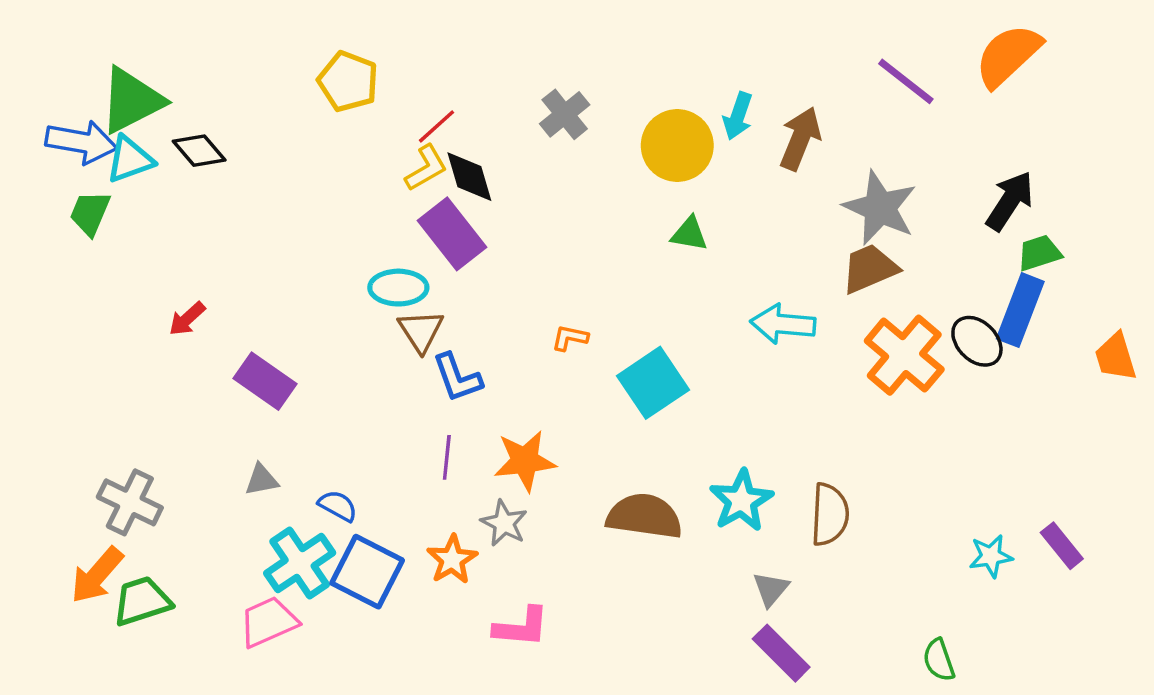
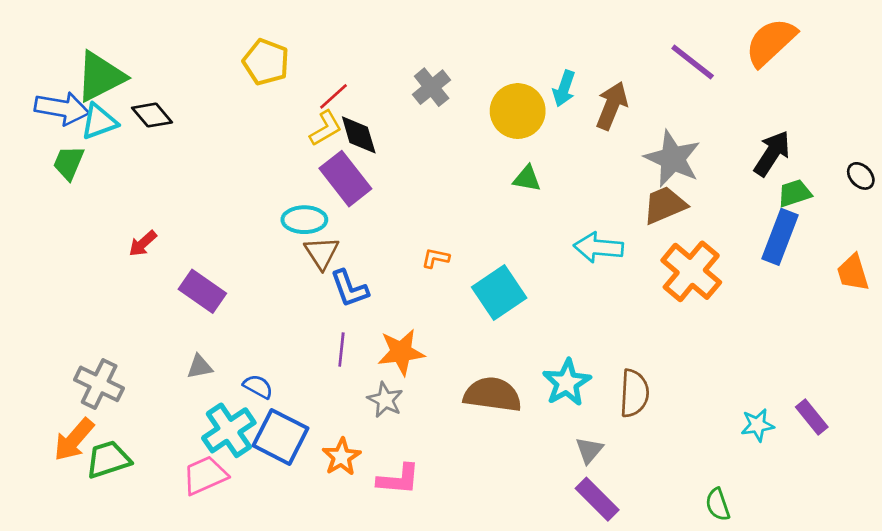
black ellipse: (977, 341) -> (861, 176), moved, size x0.7
orange star: (452, 560) -> (341, 457), moved

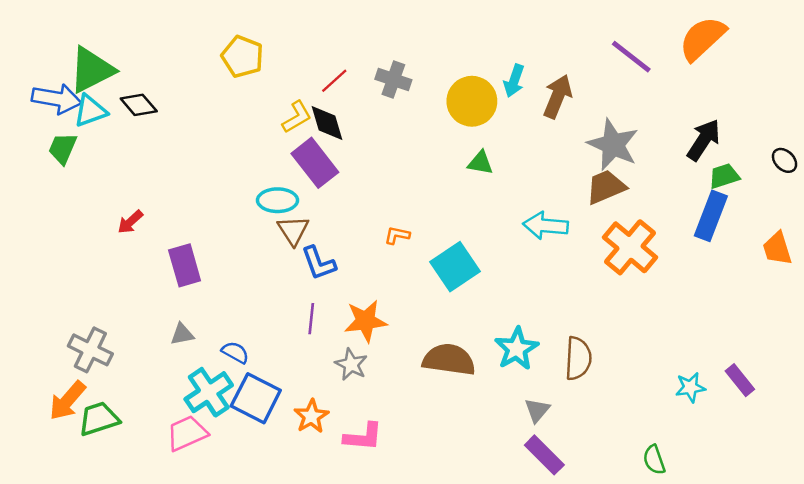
gray cross: (432, 87) -> (393, 80), turned -32
red line: (334, 96) -> (334, 81), moved
purple rectangle: (202, 291) -> (185, 265), turned 39

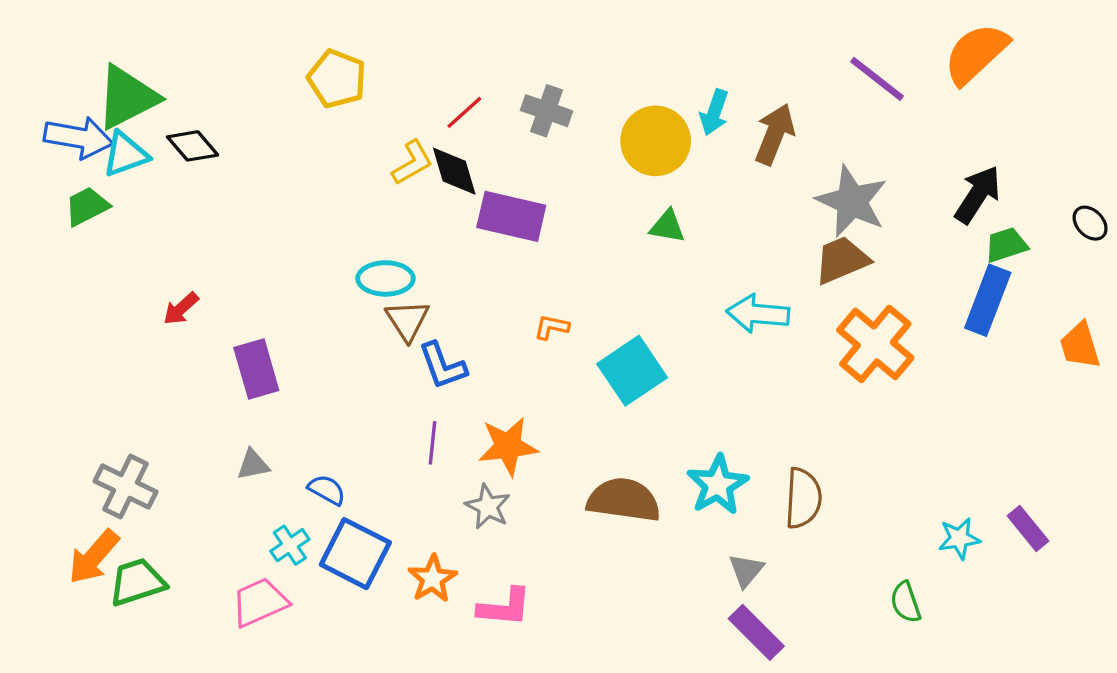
green trapezoid: (63, 148) -> (87, 206), turned 40
purple rectangle: (315, 163) -> (511, 216), moved, turned -39
cyan cross: (209, 392) -> (290, 545), size x0.6
green semicircle: (654, 460) -> (906, 602), moved

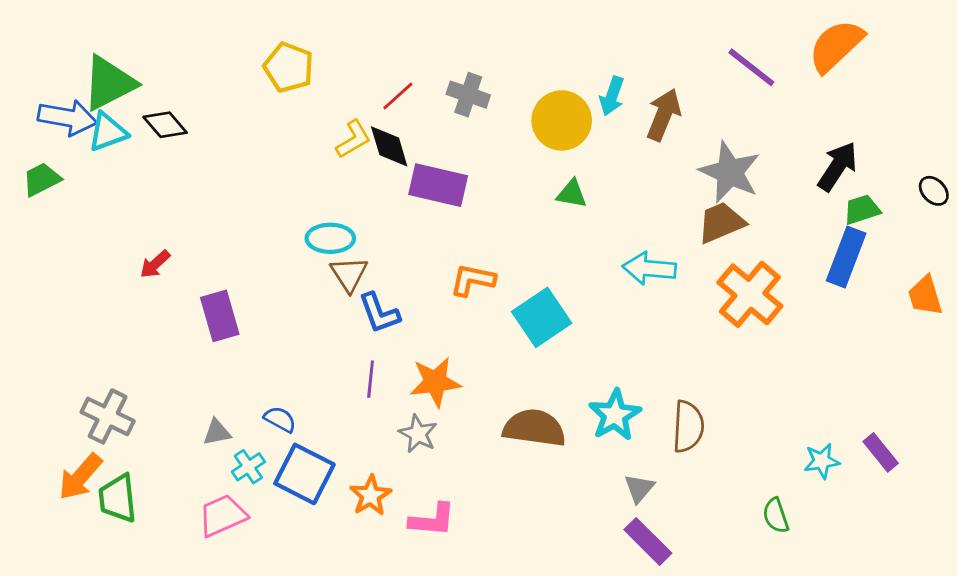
green trapezoid: (87, 206) -> (42, 179), moved
orange L-shape: (552, 327) -> (473, 280), size x1.5
gray triangle: (253, 465) -> (217, 432), moved
green trapezoid: (137, 582) -> (118, 498), turned -78

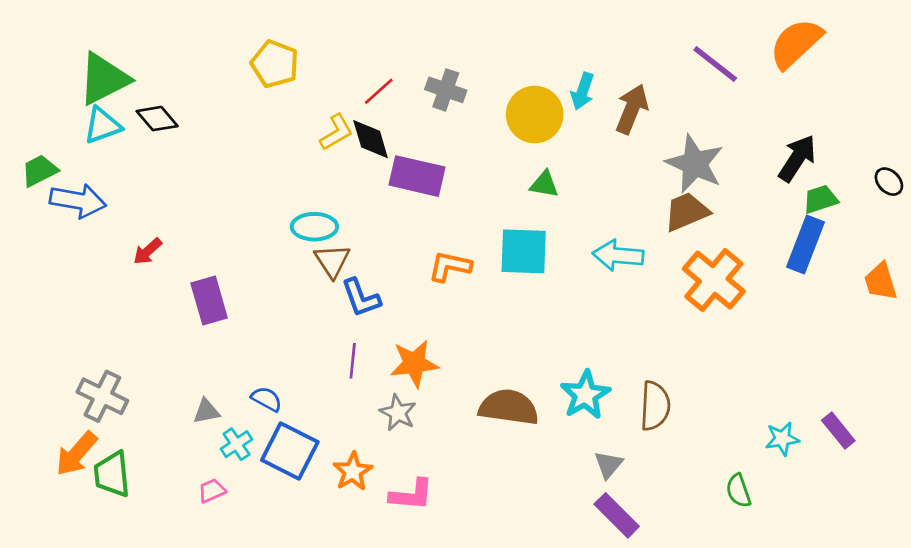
blue arrow: (67, 118) -> (78, 201), moved
cyan square: (542, 317) -> (524, 251), moved, turned 36
pink trapezoid: (223, 516) -> (212, 491), size x0.6

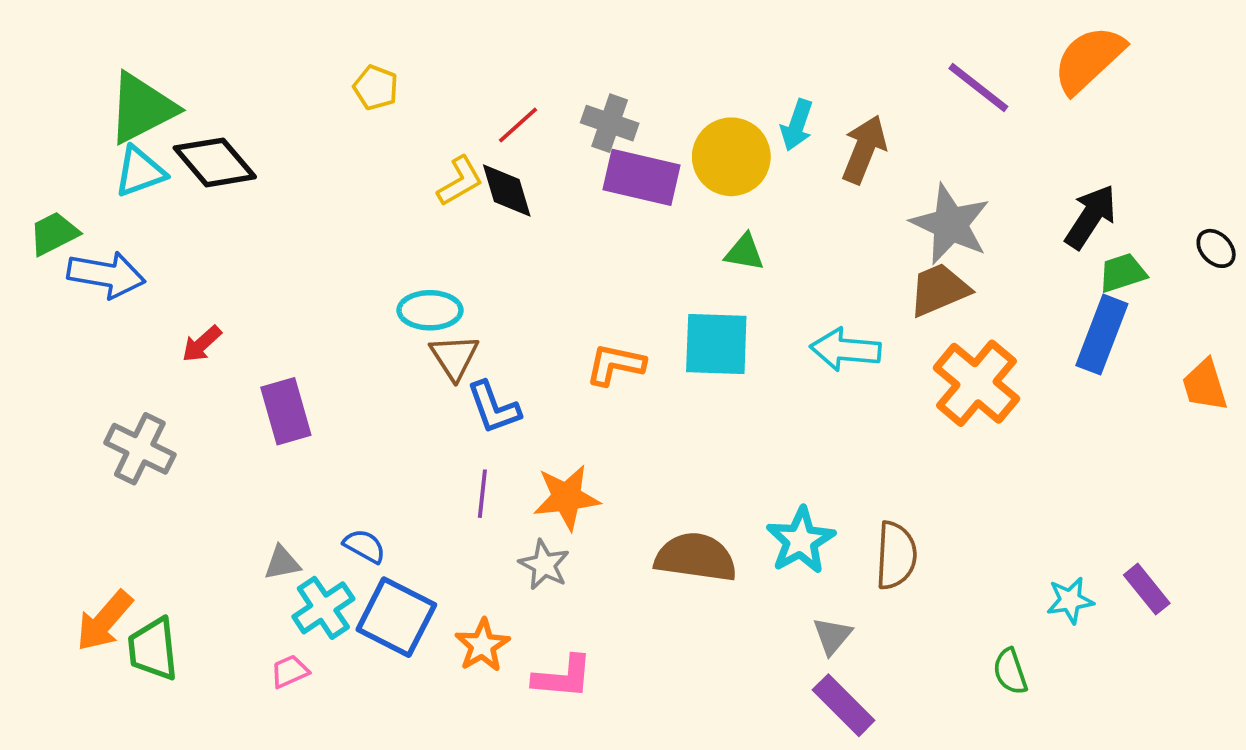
yellow pentagon: (275, 64) -> (376, 88), size x0.7
black diamond: (157, 119) -> (215, 162), size x1.4
purple rectangle: (417, 176) -> (641, 177), moved
gray cross: (102, 396) -> (140, 449), moved
cyan cross: (236, 444) -> (323, 608), size x1.4

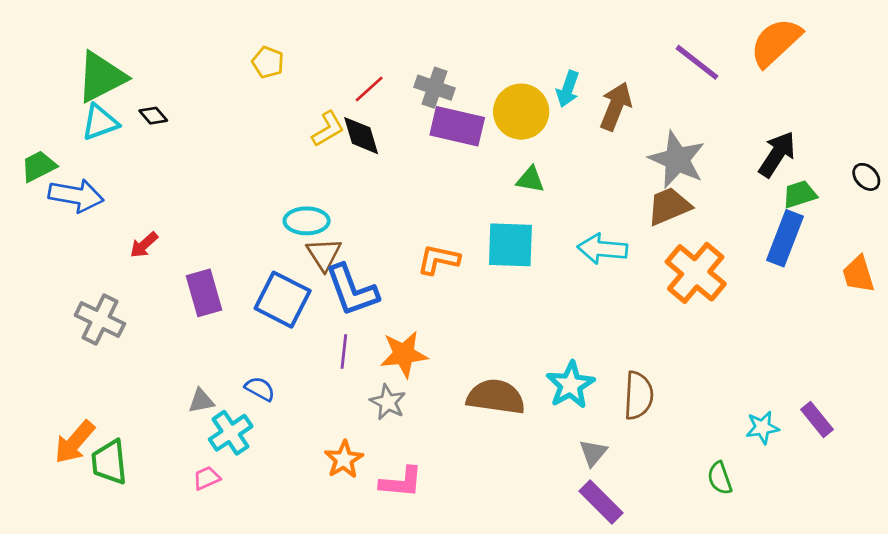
black diamond: (215, 162) -> (153, 116), size x0.5
blue L-shape: (494, 408) -> (352, 290), size x1.4
blue square: (396, 617) -> (283, 300), moved

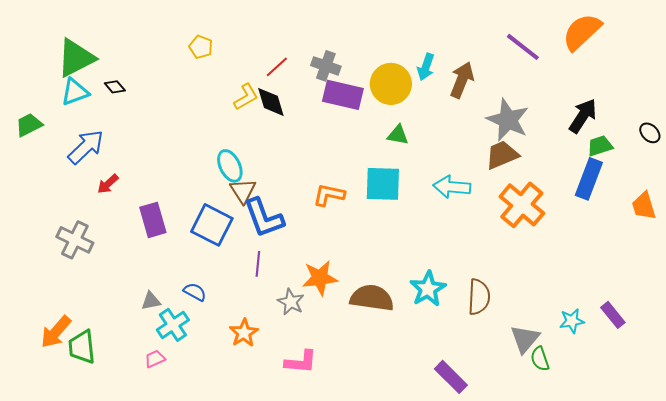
blue arrow: (76, 196) -> (86, 147), moved, turned -54
cyan ellipse: (307, 221) -> (230, 166), turned 64
orange star: (404, 354) -> (320, 278), moved
gray triangle: (593, 453) -> (525, 339), moved, size x1.4
orange star: (344, 459) -> (244, 333), moved

